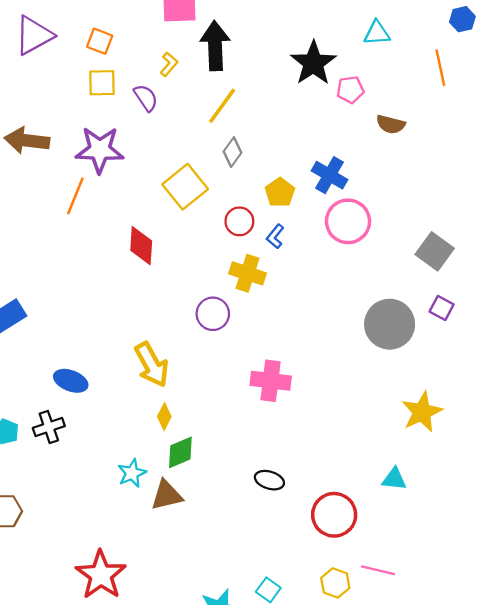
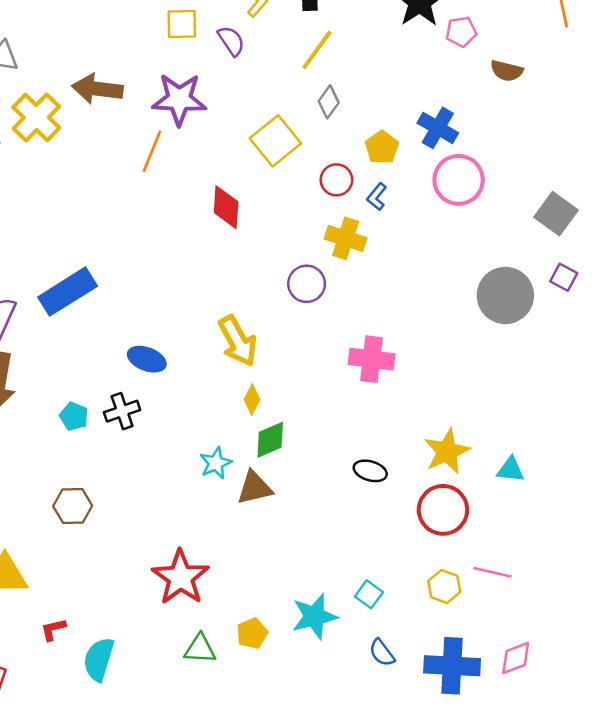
yellow star: (422, 412) -> (447, 451), moved

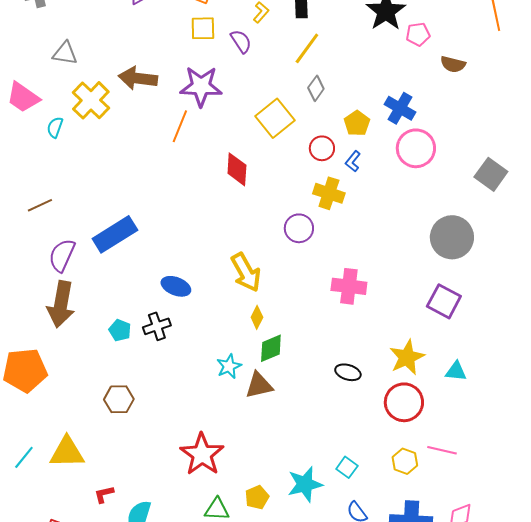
purple square: (564, 277) -> (444, 301), moved, size x1.6

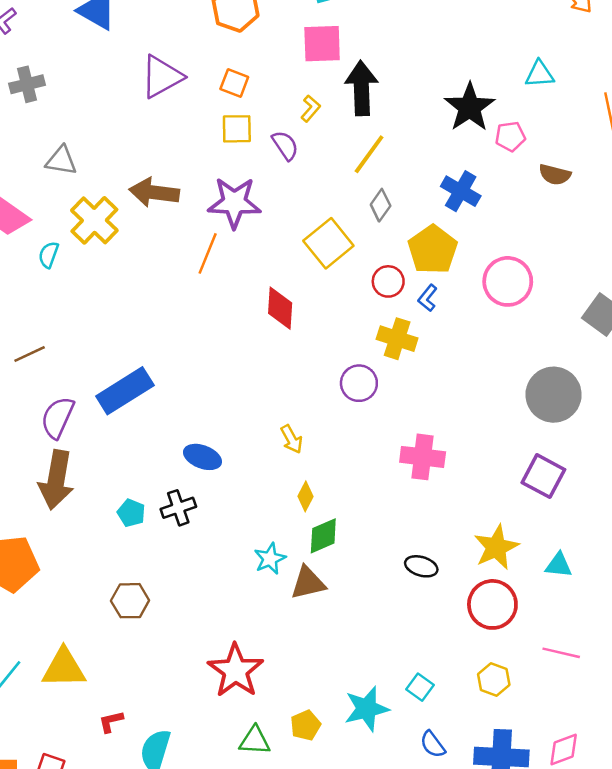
blue cross: (400, 108) -> (461, 191), moved
yellow pentagon: (357, 123) -> (433, 250), size x1.5
yellow arrow: (246, 272) -> (292, 439), size x0.6
pink line: (442, 450) -> (561, 653), moved

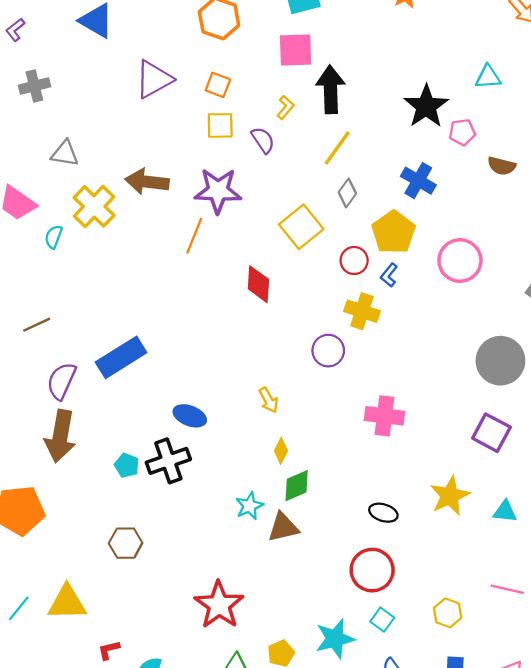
black cross: (178, 508) -> (168, 461), size x1.4
red circle: (492, 604) -> (372, 570), moved

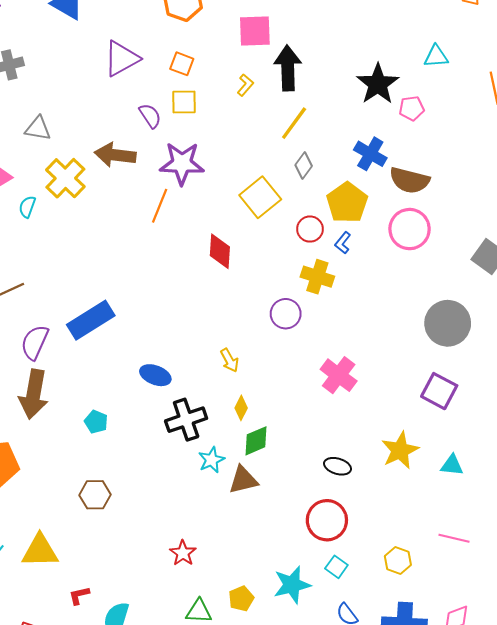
purple semicircle: (263, 140) -> (150, 116), moved
brown semicircle: (502, 166) -> (410, 180), moved, size x1.5
pink cross: (385, 416) -> (339, 375), turned 30
black cross: (168, 461) -> (186, 420), moved
red star: (219, 605) -> (183, 553), size x0.6

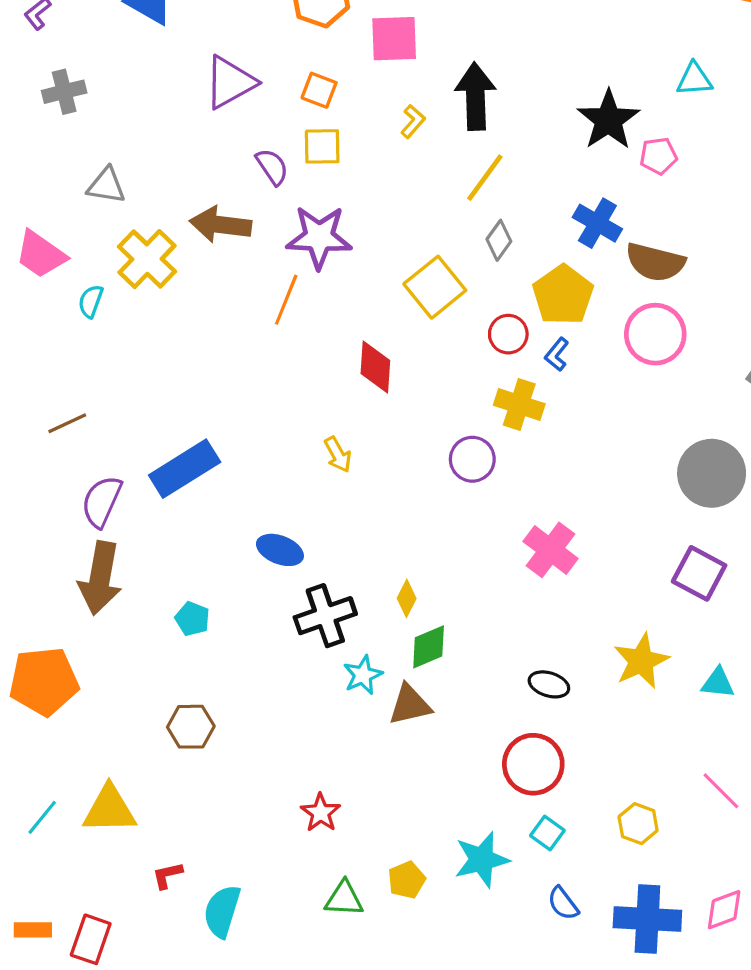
pink square: (255, 31) -> (394, 39), moved
yellow arrow: (230, 360) -> (338, 455), moved
pink line: (454, 538) -> (721, 791), turned 32

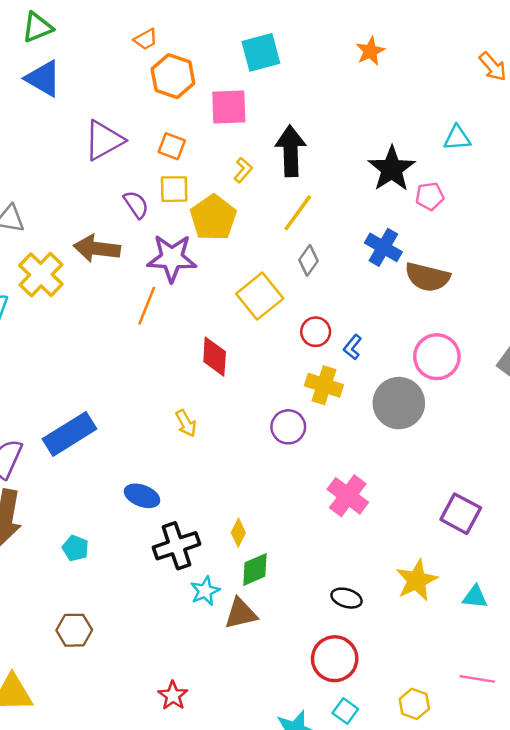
yellow pentagon: (563, 295) -> (213, 218), moved
pink circle: (655, 334) -> (437, 357), moved
gray circle: (712, 473) -> (399, 403), moved
pink line: (721, 791) -> (477, 679), turned -36

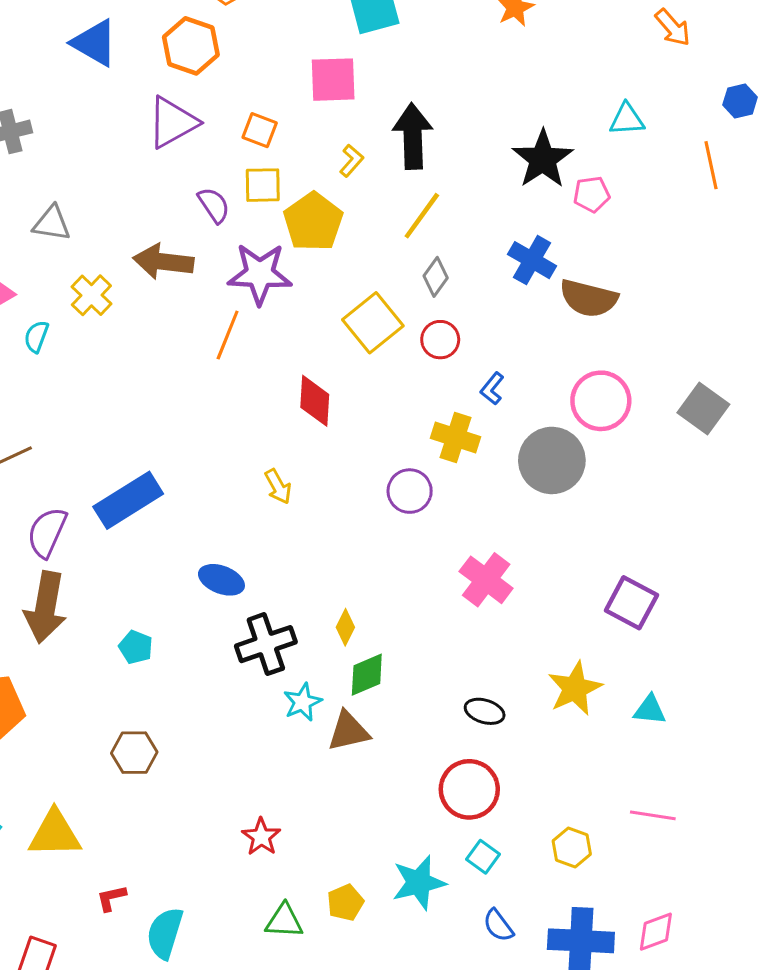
orange hexagon: (173, 76) -> (191, 46), moved
yellow cross: (41, 275) -> (91, 295), size x0.7
red circle: (316, 332) -> (440, 340), moved

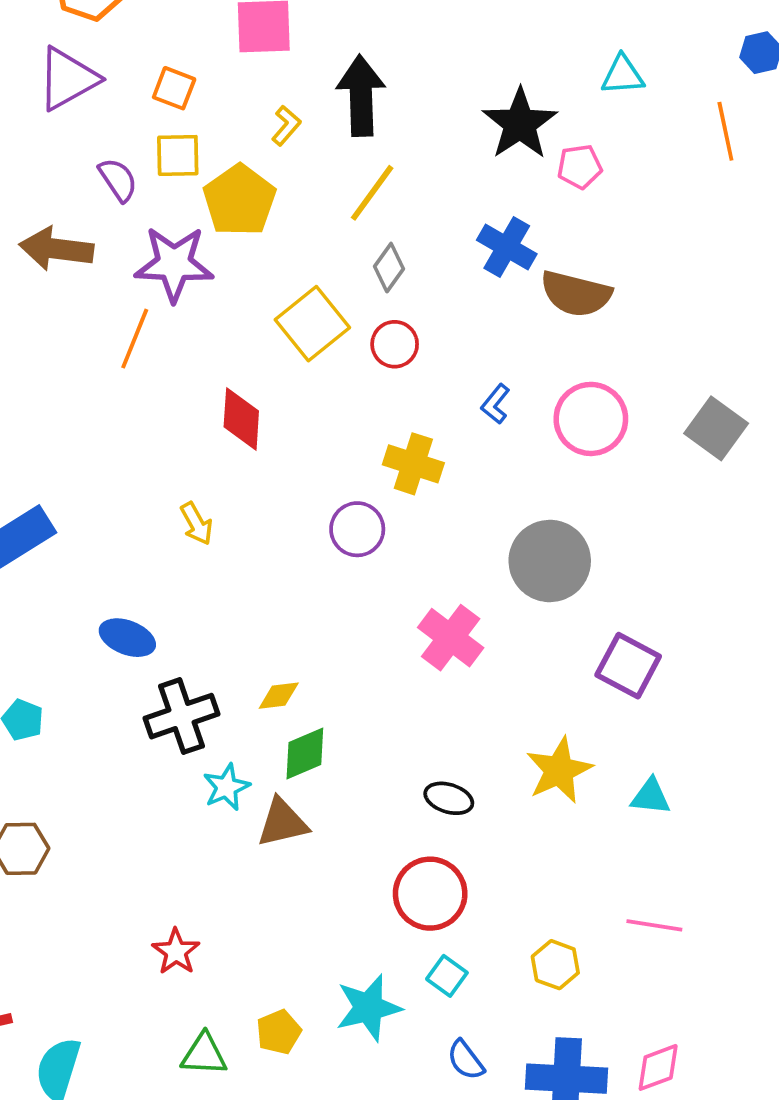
blue L-shape: (492, 389) -> (496, 404), moved
gray circle: (552, 460) -> (550, 561), moved
yellow diamond: (345, 627) -> (279, 696), turned 56

